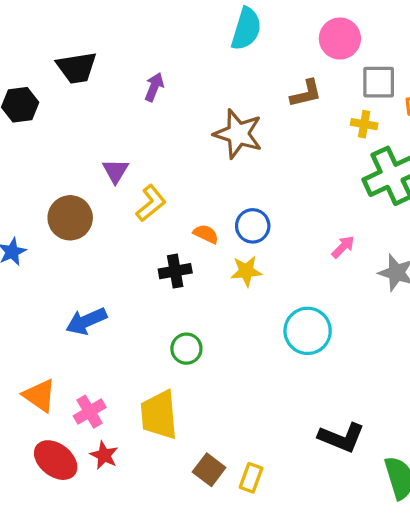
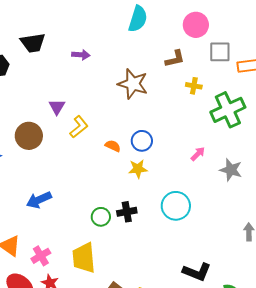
purple arrow: (154, 87) -> (81, 55), turned 72
yellow cross: (364, 124) -> (194, 86), moved
black cross: (175, 271) -> (127, 212), moved

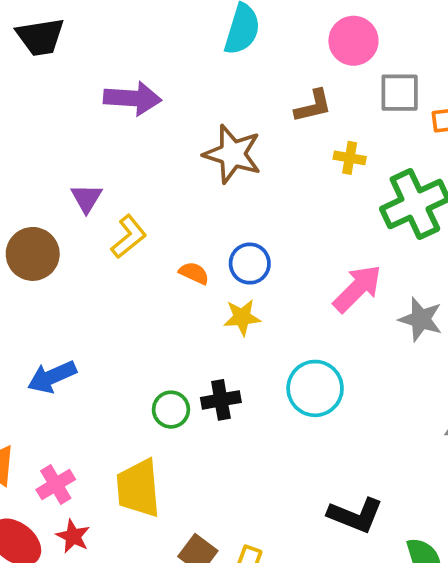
black trapezoid: (33, 43) -> (40, 37), moved
purple arrow: (81, 55) -> (133, 98), size x1.6
pink arrow: (198, 154) -> (357, 289), size x1.8

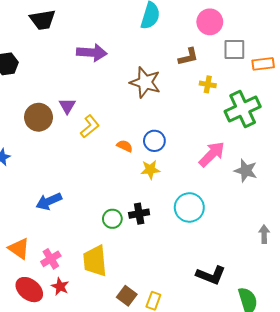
brown circle: (33, 254) -> (39, 117), moved

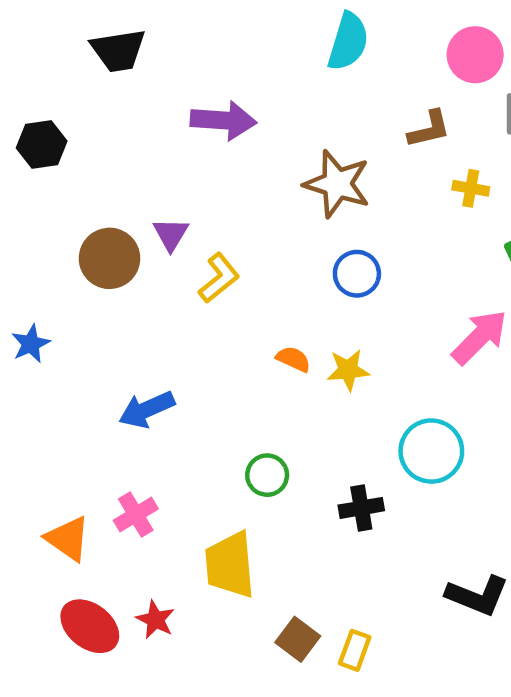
blue circle: (154, 141) -> (357, 274), moved
orange semicircle: (125, 146) -> (293, 359), moved
blue arrow: (49, 201) -> (147, 409), moved
black cross: (139, 214) -> (361, 508), moved
pink cross: (51, 259) -> (136, 515), moved

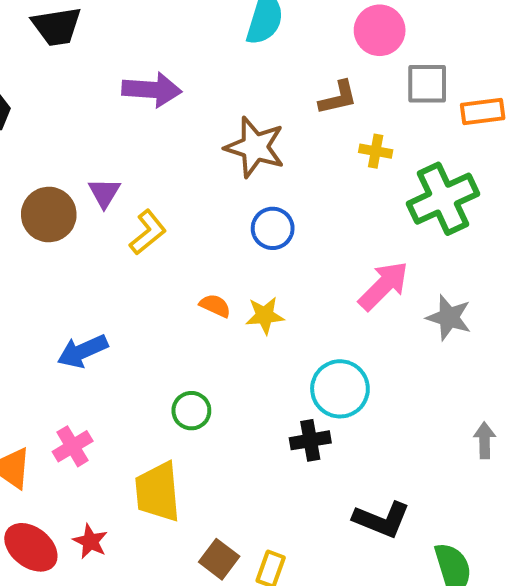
black cross: (361, 508) -> (310, 440), moved

